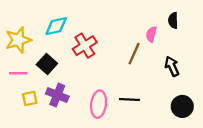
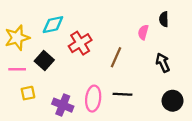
brown line: (134, 54) -> (116, 57), moved
purple cross: (57, 95) -> (63, 105), moved

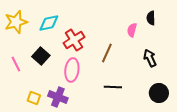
yellow star: (17, 38) -> (16, 22), moved
pink line: (17, 69) -> (16, 64), turned 63
yellow square: (28, 93) -> (34, 98), moved, turned 32
pink ellipse: (93, 99) -> (72, 70), moved

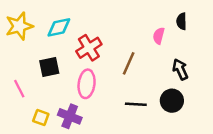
black square: (41, 56) -> (49, 67), turned 36
pink line: (16, 64) -> (19, 89), moved
black circle: (159, 93) -> (172, 101), moved

